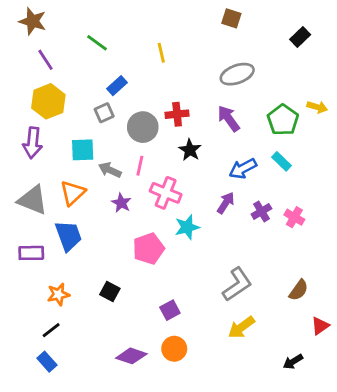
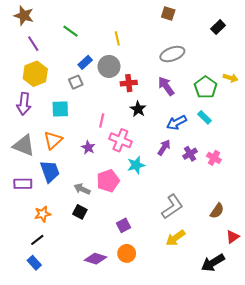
gray circle: (143, 127) -> (109, 66), moved
gray arrow: (110, 170) -> (82, 189), moved
black arrow: (293, 362) -> (213, 263), size x1.6

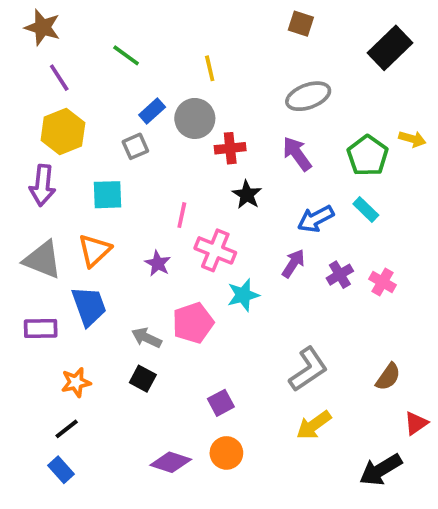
black rectangle: (218, 27) -> (390, 48), size x1.6

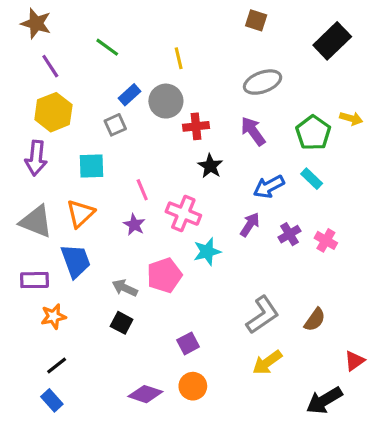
pink line: (182, 215) -> (142, 190), moved, turned -35
brown semicircle: (388, 377) -> (315, 320), moved
orange star: (76, 382) -> (53, 316), moved

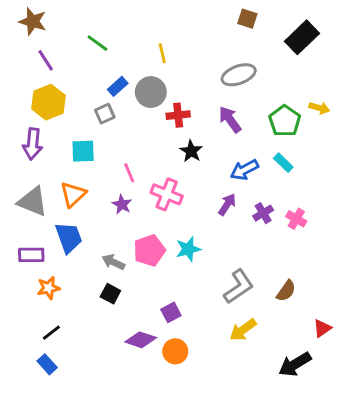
brown square: (256, 20) -> (247, 19), moved
cyan star: (207, 252) -> (188, 249), moved
purple diamond: (145, 394) -> (141, 340), moved

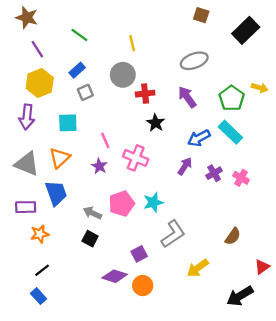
blue rectangle: (118, 86) -> (77, 70), moved
cyan rectangle: (283, 163) -> (230, 132), size x1.5
gray L-shape: (239, 287) -> (173, 234), moved

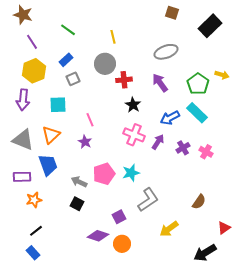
pink cross: (136, 158) -> (134, 135), moved

